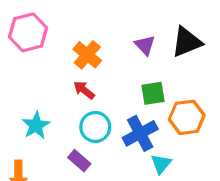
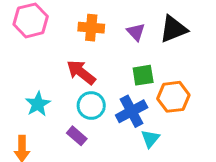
orange cross: (87, 55) -> (91, 28), moved, turned -35
red arrow: (84, 90) -> (81, 72), size x1.5

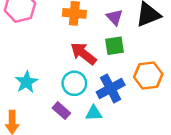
red arrow: (81, 72) -> (83, 54), moved
green square: (143, 75) -> (114, 46), moved
cyan triangle: (150, 139) -> (94, 113), moved, turned 48

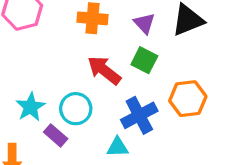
green square: (114, 46) -> (144, 60), turned 36
cyan circle: (74, 83) -> (76, 109), moved
purple rectangle: (61, 111) -> (56, 135), moved

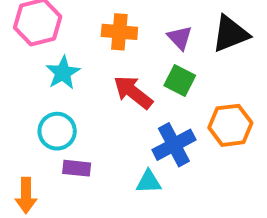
cyan star: (31, 107) -> (63, 73), moved
cyan circle: (76, 109) -> (57, 131), moved
purple rectangle: (56, 135) -> (77, 168), turned -35

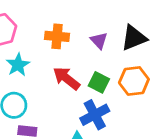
green square: (180, 81) -> (99, 82), moved
orange hexagon: (230, 125) -> (134, 81), moved

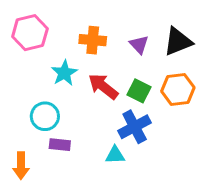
cyan star: (18, 65) -> (64, 73), moved

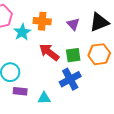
cyan star: (64, 73) -> (22, 32), moved
green square: (139, 91) -> (73, 55), turned -35
cyan triangle: (115, 155) -> (44, 98), moved

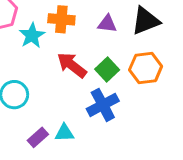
purple triangle: (73, 24) -> (107, 24), turned -40
green square: (73, 55) -> (107, 69), turned -35
purple rectangle: (20, 91) -> (38, 137), moved, turned -48

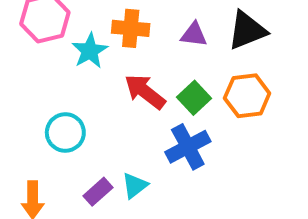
cyan triangle: (64, 133) -> (135, 186), turned -36

